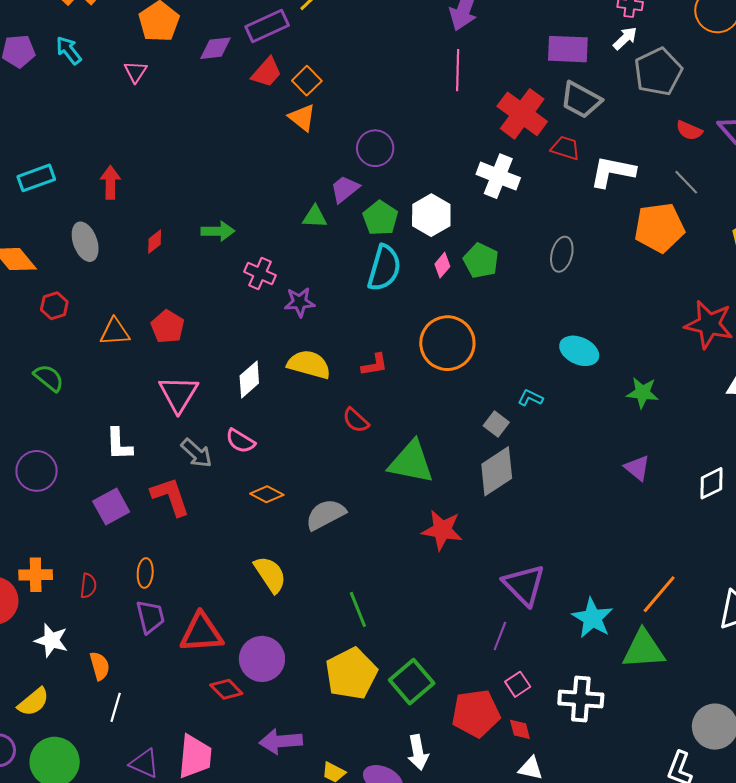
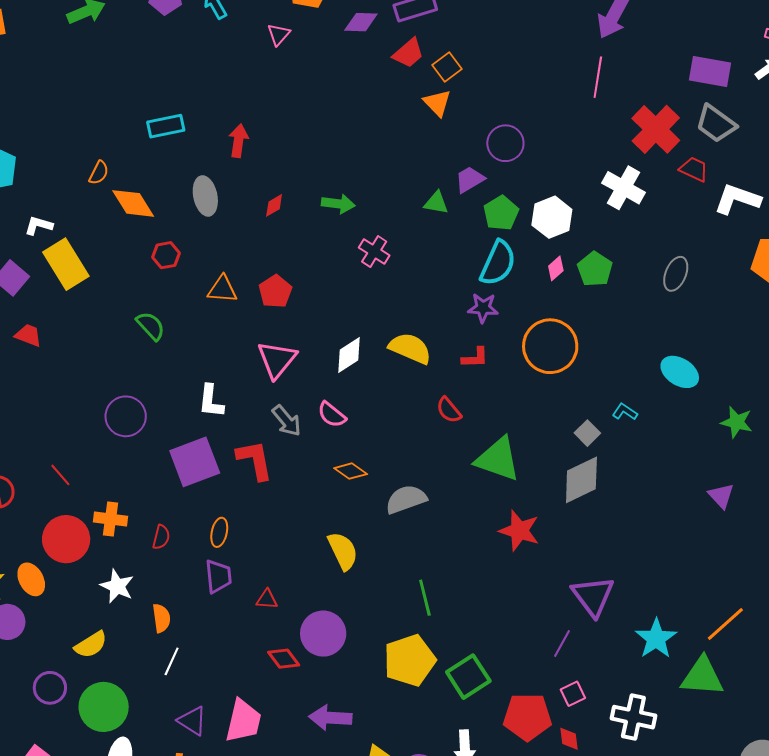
purple star: (300, 302) -> (483, 308), moved
purple square: (111, 506) -> (195, 462), size x1.4
red triangle: (202, 633) -> (267, 599), size x0.5

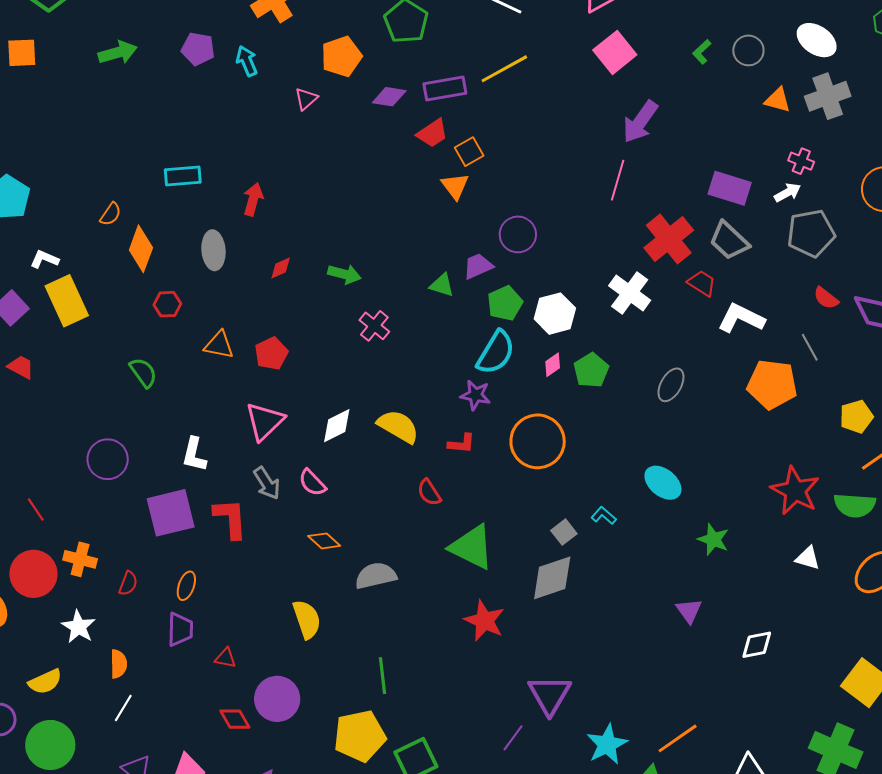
orange diamond: (133, 203) -> (141, 249), turned 45

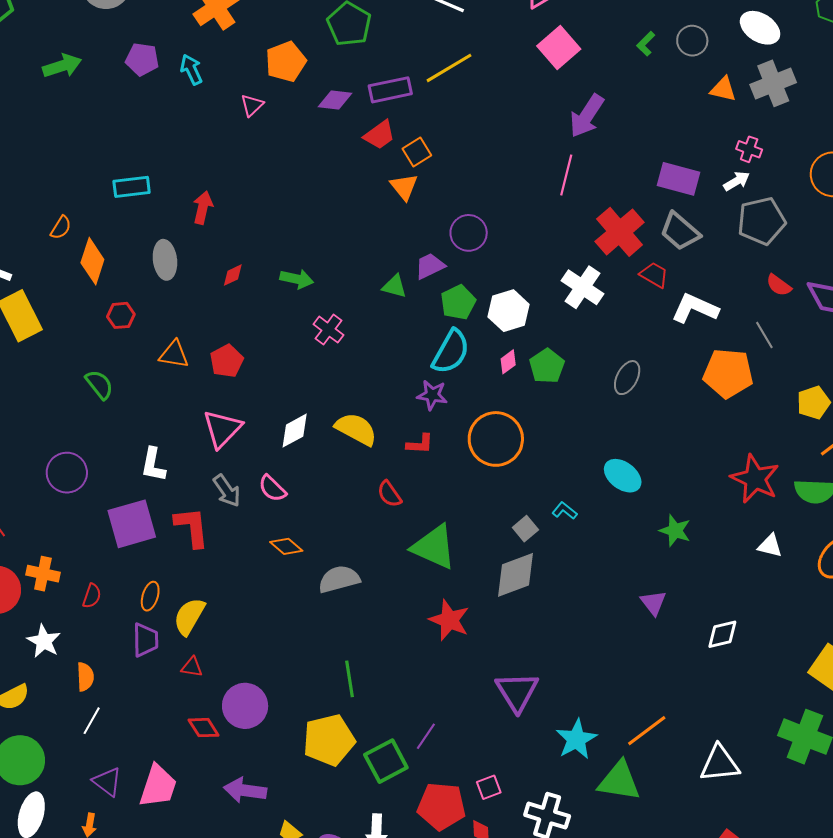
yellow semicircle: (307, 619) -> (189, 616), moved, turned -129
purple line: (513, 738) -> (426, 736), moved

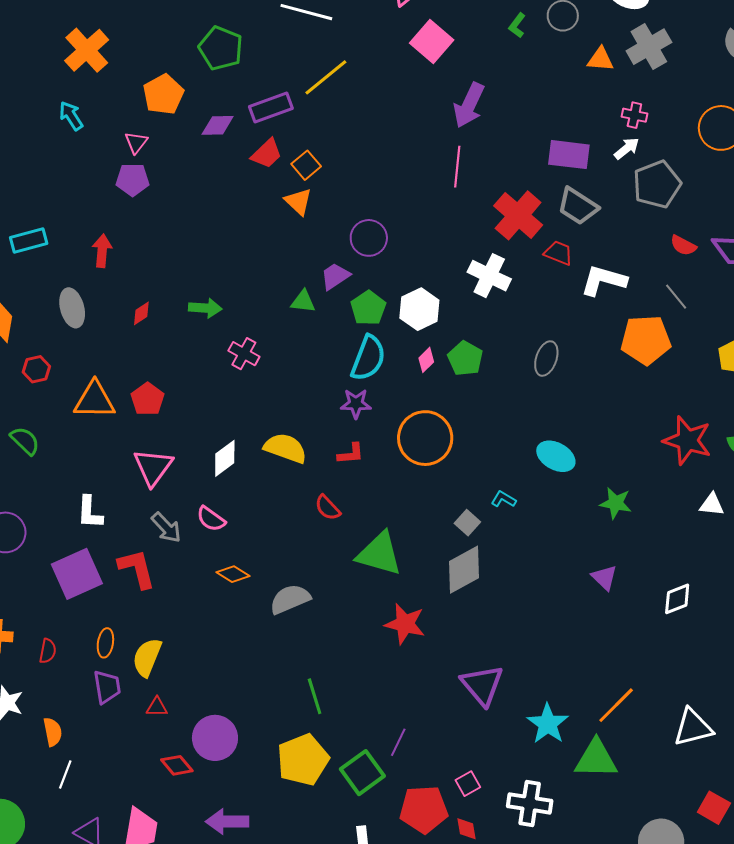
purple pentagon: (142, 59) -> (132, 180), moved
orange triangle: (174, 354) -> (95, 400), size x1.4

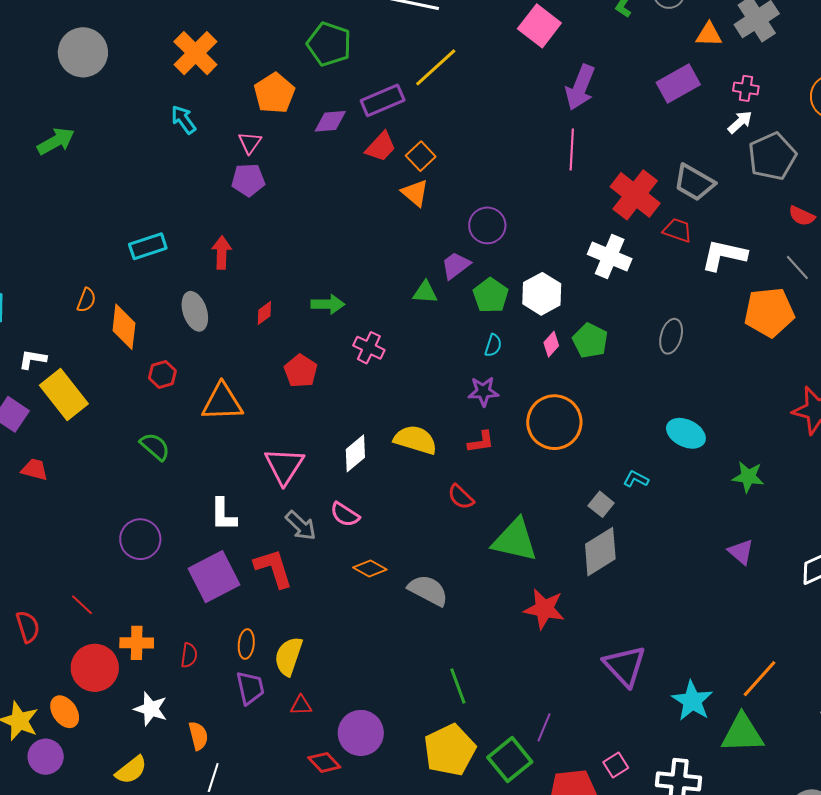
purple rectangle: (569, 155) -> (678, 84), moved, turned -33
cyan semicircle: (368, 358) -> (493, 345), size x0.5
red pentagon: (148, 399) -> (301, 371), moved
gray semicircle: (290, 599) -> (428, 590), turned 54

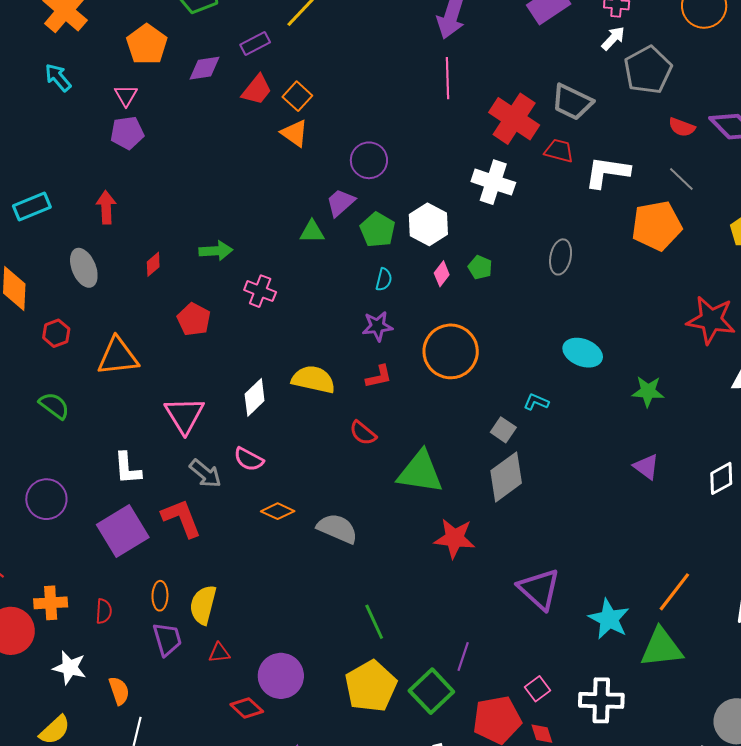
purple rectangle: (383, 100) -> (255, 43), size x0.7
green pentagon: (590, 341) -> (480, 267), size x0.7

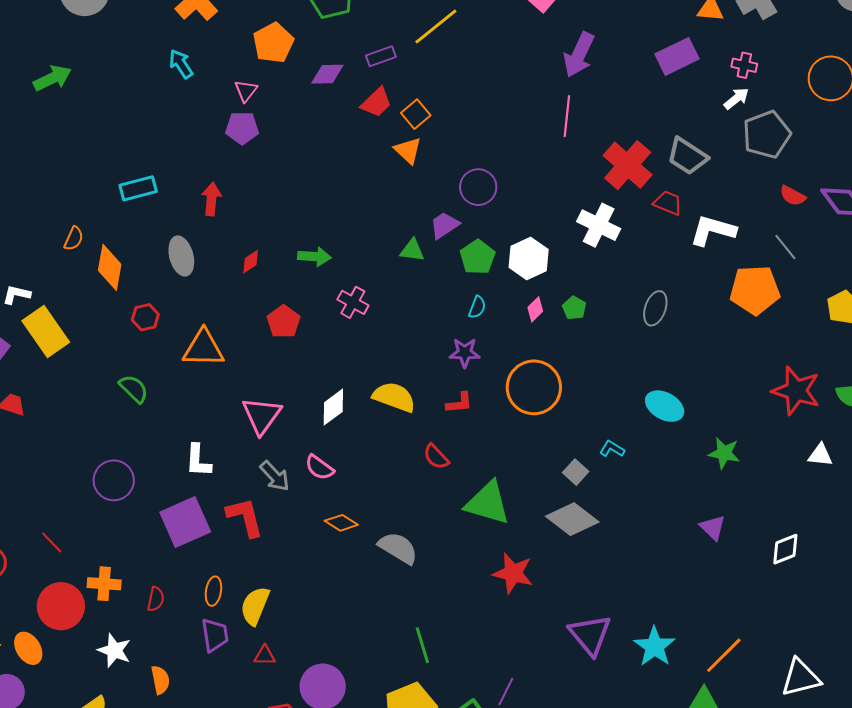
gray diamond: (506, 477) -> (572, 519), turned 66
cyan star: (609, 619) -> (655, 647), moved

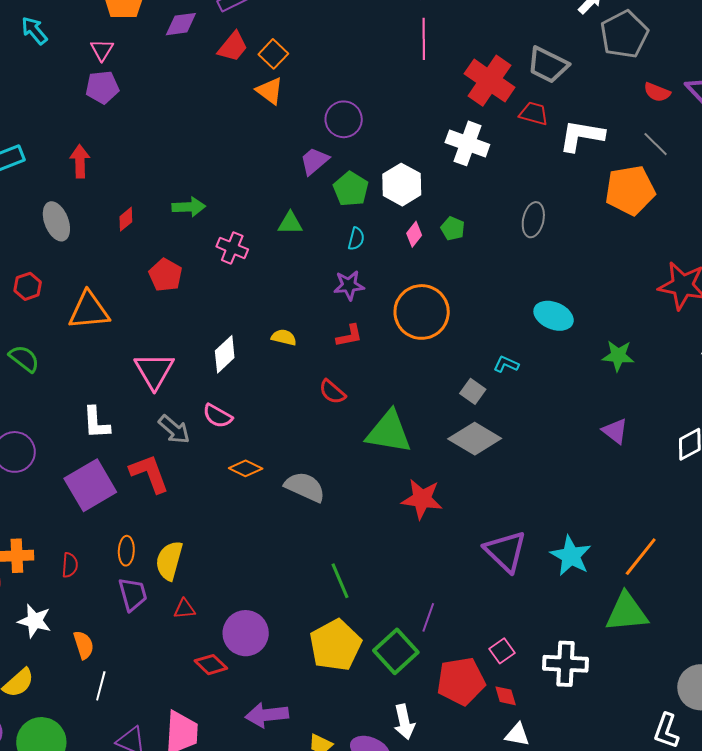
green triangle: (412, 250) -> (290, 223), moved
yellow semicircle: (394, 397) -> (284, 337), size x0.6

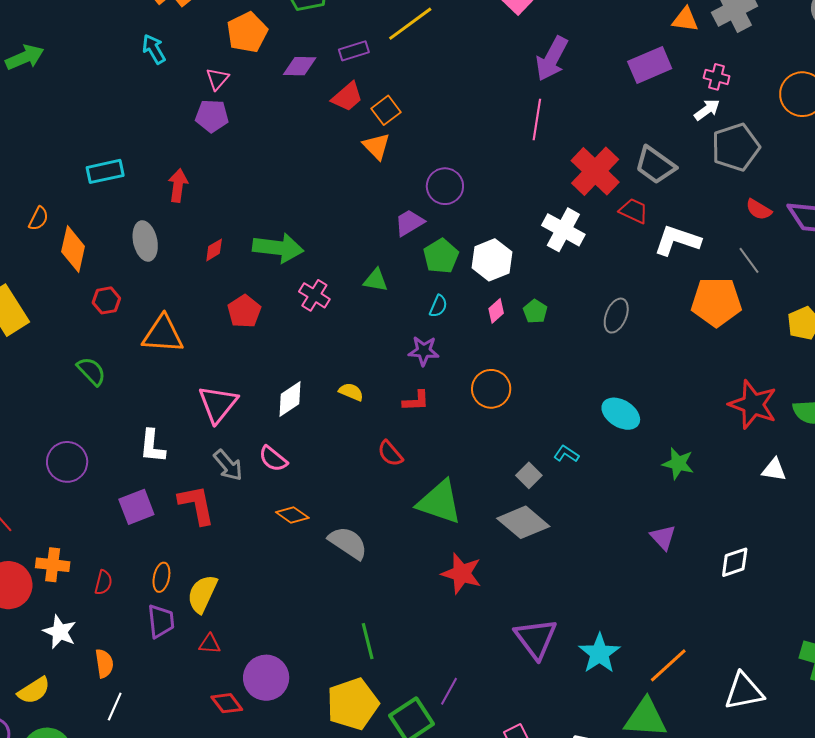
green arrow: (189, 207) -> (278, 248), size x1.5
orange circle: (422, 312) -> (491, 389), size x0.7
purple square: (90, 485) -> (136, 507), size x0.7

